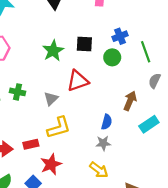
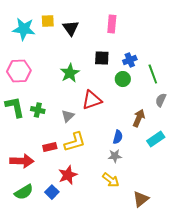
black square: (84, 44) -> (102, 58), moved
red rectangle: (31, 144) -> (50, 147), moved

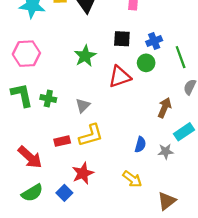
red triangle: (92, 100) -> (120, 77), moved
blue semicircle: (118, 137) -> (140, 145), moved
gray star: (115, 156) -> (166, 151), moved
red arrow: (22, 161) -> (30, 157), turned 40

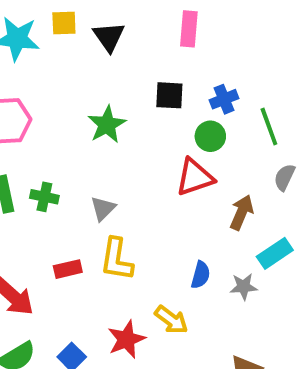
red triangle: (120, 77) -> (195, 177), moved
yellow L-shape: (91, 135) -> (117, 259), turned 115
red star: (83, 173) -> (126, 339), moved
yellow arrow: (132, 179) -> (171, 320), moved

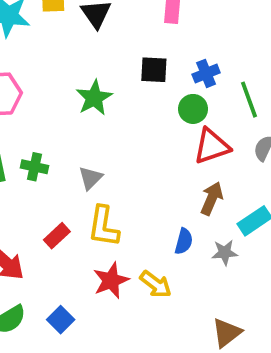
red triangle: (195, 177) -> (212, 146), moved
brown arrow: (242, 212) -> (212, 198), moved
red rectangle: (68, 269) -> (57, 236), turned -30
red star: (126, 339) -> (111, 280), moved

